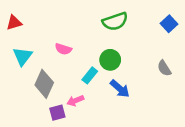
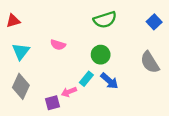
gray semicircle: (164, 68) -> (150, 62), size x1.5
cyan rectangle: (90, 75) -> (86, 79), moved
gray diamond: (44, 84) -> (21, 86), moved

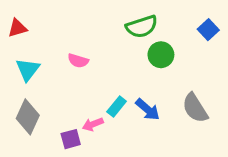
green circle: (101, 55) -> (161, 55), moved
gray semicircle: (150, 62) -> (195, 108), moved

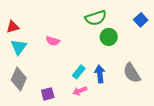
red triangle: (17, 28) -> (13, 27), moved
blue arrow: (148, 109) -> (100, 74), turned -138
pink arrow: (93, 124) -> (80, 91), moved

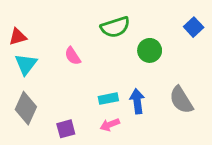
green semicircle: (96, 18) -> (115, 27), moved
pink semicircle: (53, 41) -> (73, 56), turned 40
cyan rectangle: (79, 72) -> (108, 99), turned 40

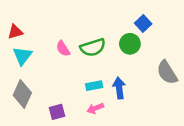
green semicircle: (115, 27) -> (93, 47), moved
blue square: (194, 27) -> (143, 23), moved
gray semicircle: (181, 100) -> (167, 72), moved

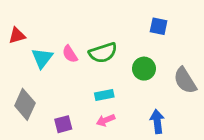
blue square: (143, 23) -> (159, 26), turned -35
green circle: (130, 44) -> (144, 69), moved
cyan triangle: (22, 56) -> (42, 58), moved
blue arrow: (119, 88) -> (157, 122), moved

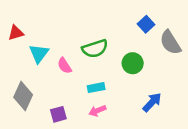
blue square: (159, 26) -> (146, 24), turned 35
pink semicircle: (70, 54) -> (64, 66), moved
gray semicircle: (185, 81) -> (170, 43), moved
blue arrow: (157, 122) -> (152, 102), moved, turned 50

